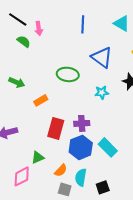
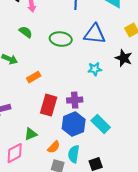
green semicircle: (24, 41) -> (26, 32), moved
blue triangle: (102, 57) -> (95, 34), turned -30
green ellipse: (68, 74) -> (61, 39), moved

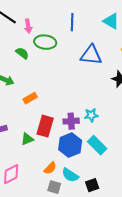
green ellipse: (61, 39) -> (45, 42), moved
cyan star: (95, 69) -> (91, 115), moved
green triangle: (31, 134) -> (27, 139), moved
cyan semicircle: (74, 154) -> (70, 175), turned -66

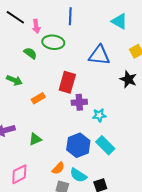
blue line: (72, 22) -> (70, 16), moved
purple cross: (71, 121) -> (79, 102), moved
red rectangle: (45, 126) -> (67, 82), moved

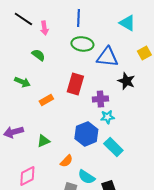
green ellipse: (53, 42) -> (82, 44), moved
black star: (128, 79) -> (126, 81), moved
purple cross: (79, 102) -> (100, 99), moved
blue hexagon: (78, 145) -> (86, 134), moved
orange semicircle: (58, 168) -> (66, 161), moved

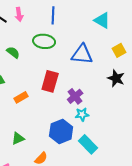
pink arrow: (44, 28) -> (19, 14), moved
green ellipse: (82, 44) -> (44, 41), moved
black star: (126, 81) -> (116, 78), moved
purple cross: (100, 99) -> (75, 96), turned -35

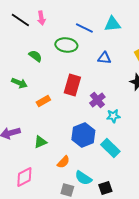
blue line: (53, 15) -> (84, 28), moved, turned -66
cyan triangle: (102, 20) -> (112, 24), moved, turned -36
blue triangle: (82, 54) -> (104, 58), size x0.6
cyan star: (82, 114) -> (113, 116), moved

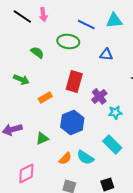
blue hexagon: (83, 135) -> (72, 122), moved
cyan semicircle: (83, 178) -> (85, 157), moved

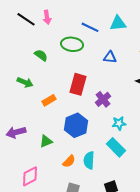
cyan star: (115, 112) -> (119, 123), moved
cyan semicircle: (85, 157) -> (89, 160), turned 60

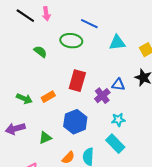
cyan triangle: (118, 23) -> (117, 43), moved
blue triangle: (110, 57) -> (118, 85), moved
green arrow: (25, 82) -> (24, 99), moved

